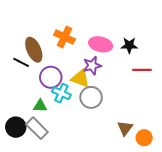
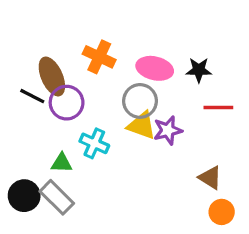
purple star: (92, 66) -> (168, 130), moved
purple circle: (51, 77) -> (67, 103), moved
yellow triangle: (80, 78) -> (142, 125), moved
gray circle: (91, 97) -> (140, 101), moved
brown triangle: (125, 128) -> (210, 178), moved, turned -35

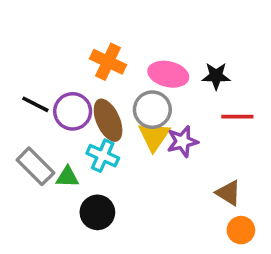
brown ellipse: (52, 76) -> (108, 120), moved
yellow triangle: (142, 125) -> (154, 136), turned 44
black circle: (24, 196) -> (97, 212), moved
gray rectangle: (57, 197) -> (35, 166), moved

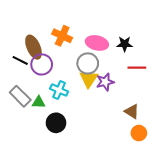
brown ellipse: (108, 120) -> (33, 47), moved

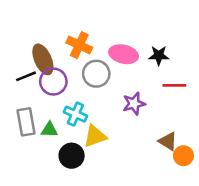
black line: (20, 60) -> (26, 76), turned -49
gray circle: (88, 63) -> (96, 74), moved
yellow triangle: (89, 79) -> (95, 136), moved, turned 36
gray rectangle: (20, 96) -> (26, 122), turned 35
orange circle: (139, 133) -> (183, 156), moved

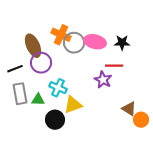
gray circle: (96, 74) -> (74, 43), moved
black line: (26, 76) -> (15, 69), moved
red line: (174, 85) -> (114, 66), moved
purple star: (134, 104) -> (103, 80), turned -30

